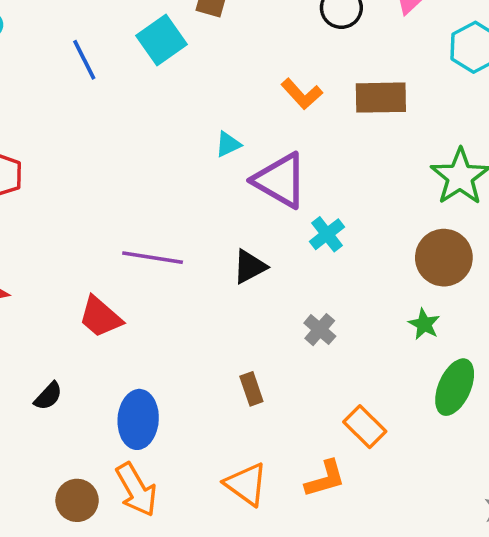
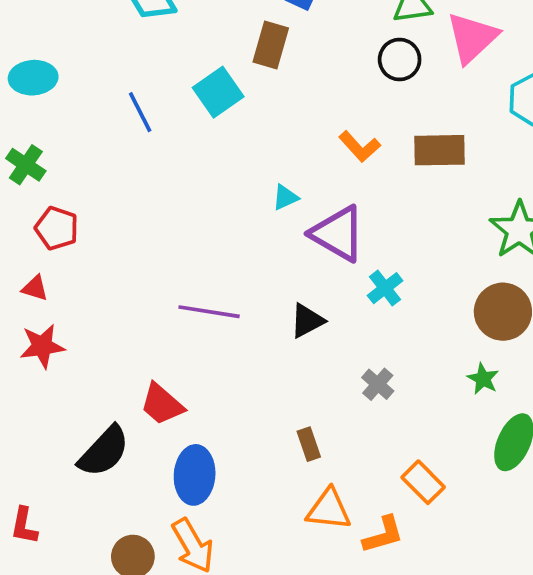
red trapezoid: (100, 317) -> (162, 404), moved
black semicircle: (48, 396) -> (104, 451), size x1.8
orange triangle: (246, 484) -> (329, 509), moved, turned -30

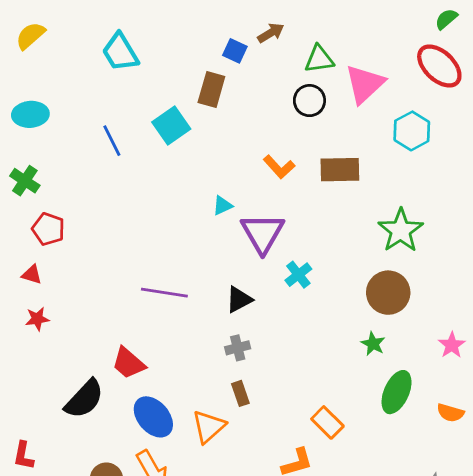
purple triangle: (338, 234) -> (263, 233), turned 30
red star: (42, 346) -> (37, 319), size x0.7
gray cross: (378, 384) -> (238, 348), moved, turned 35
blue ellipse: (195, 475) -> (153, 417), turned -45
orange triangle: (329, 509) -> (209, 427), moved, turned -48

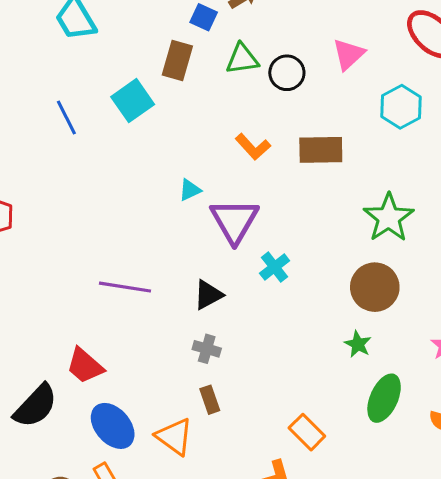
green triangle: (319, 59) -> (242, 59), moved
pink triangle: (365, 84) -> (349, 54), size x0.7
gray cross: (238, 348) -> (207, 349), turned 30
orange triangle: (209, 427) -> (174, 437), turned -42

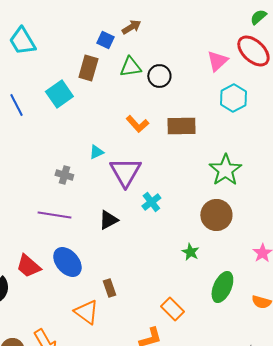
pink triangle: (349, 54) -> (217, 61), moved
green star: (358, 344) -> (190, 252), moved
gray cross: (207, 349) -> (64, 175), moved
blue ellipse: (113, 426) -> (67, 262), moved

